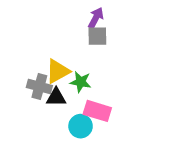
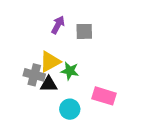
purple arrow: (96, 18) -> (58, 25), moved
pink rectangle: (97, 111) -> (104, 96), moved

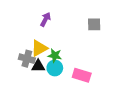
gray square: (84, 31) -> (94, 24), moved
cyan circle: (70, 109) -> (55, 68), moved

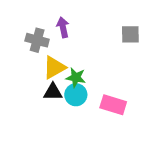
purple arrow: (45, 19) -> (63, 27), turned -40
gray cross: (27, 59) -> (37, 40), moved

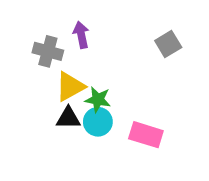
gray square: (130, 34) -> (168, 44), turned -30

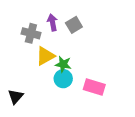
gray square: (168, 44) -> (74, 25), moved
black triangle: (68, 118) -> (15, 97), moved, turned -49

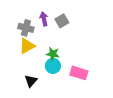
yellow triangle: (45, 56) -> (27, 46), moved
black triangle: (15, 97) -> (31, 81), moved

